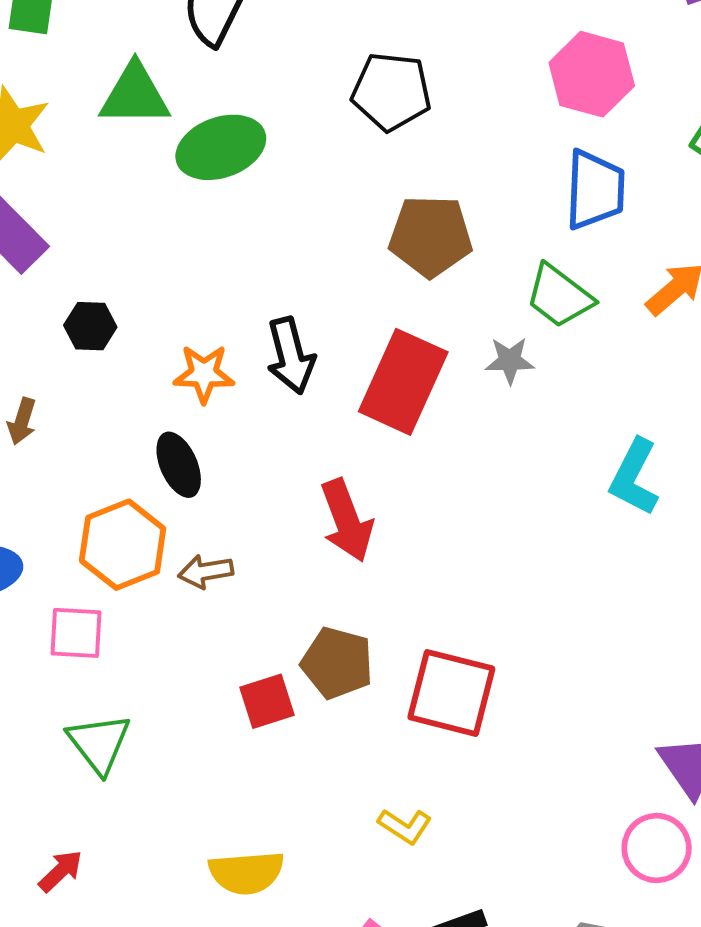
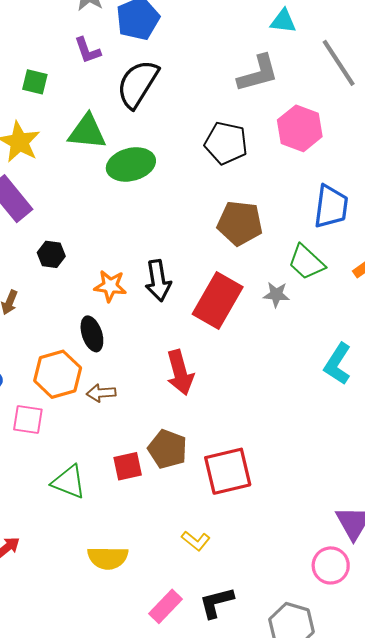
pink hexagon: (592, 74) -> (300, 128), moved
red square: (451, 693) -> (228, 471), turned -33
green triangle: (99, 743) -> (69, 482), moved, turned -36

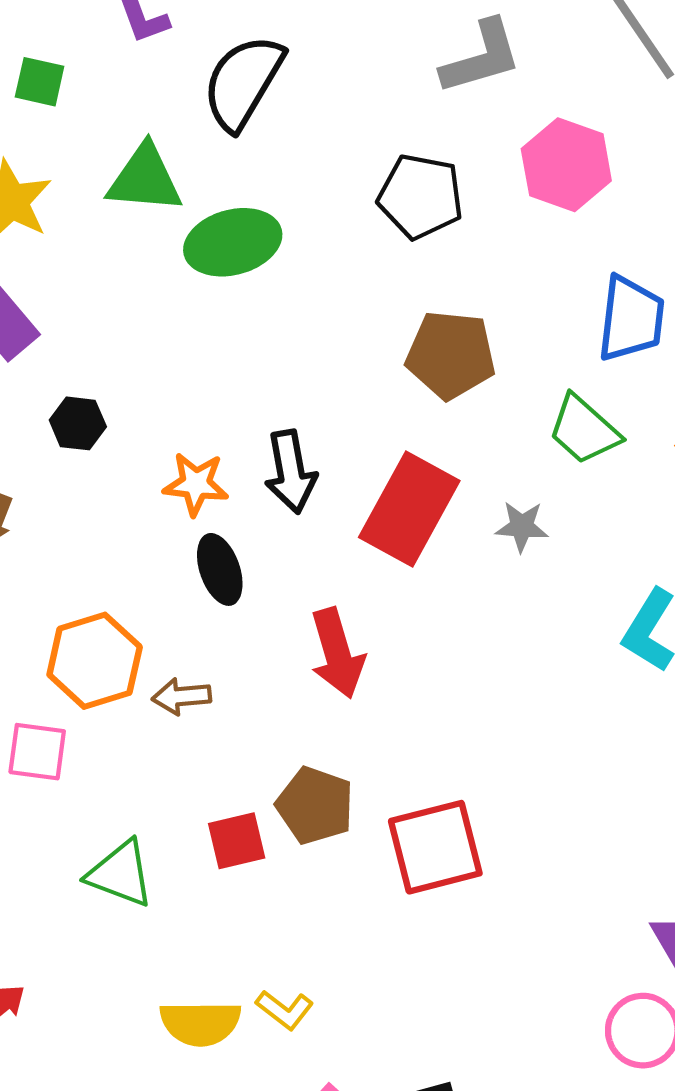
gray star: (276, 294) -> (522, 526), moved
black ellipse: (92, 334) -> (220, 569), moved
yellow L-shape: (196, 541) -> (285, 1010), moved

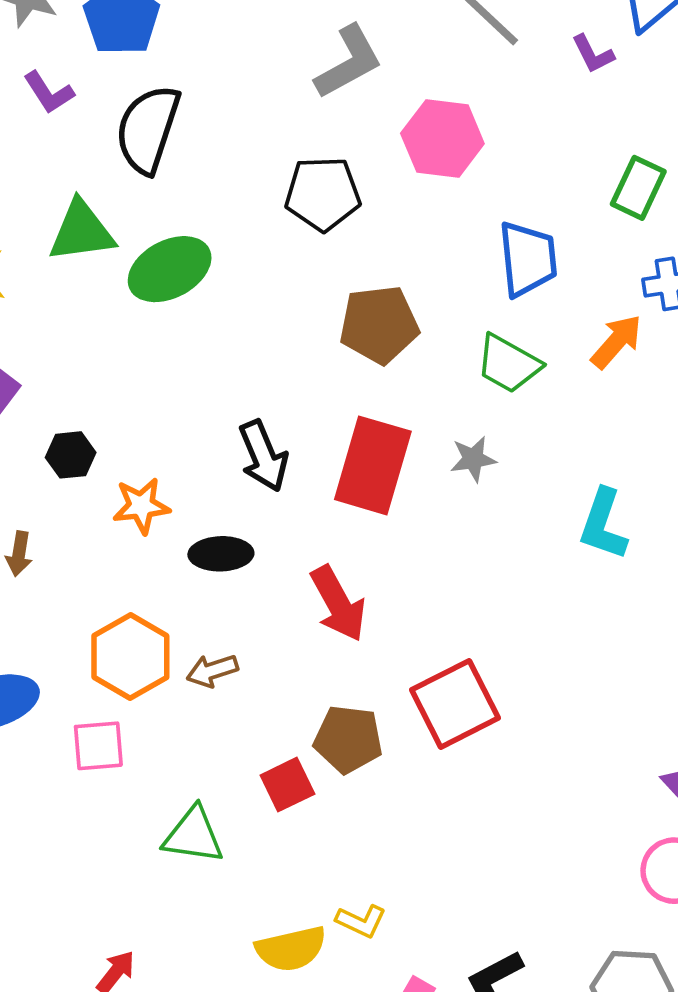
orange star: (196, 484) -> (141, 506), moved
black ellipse: (220, 569) -> (221, 554), turned -60
red square: (435, 847) -> (455, 704), moved

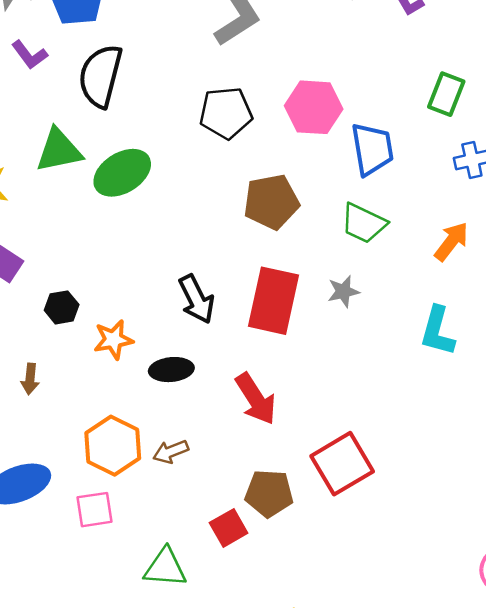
pink hexagon: (442, 139) -> (314, 107), moved
orange arrow: (616, 342) -> (451, 241), moved

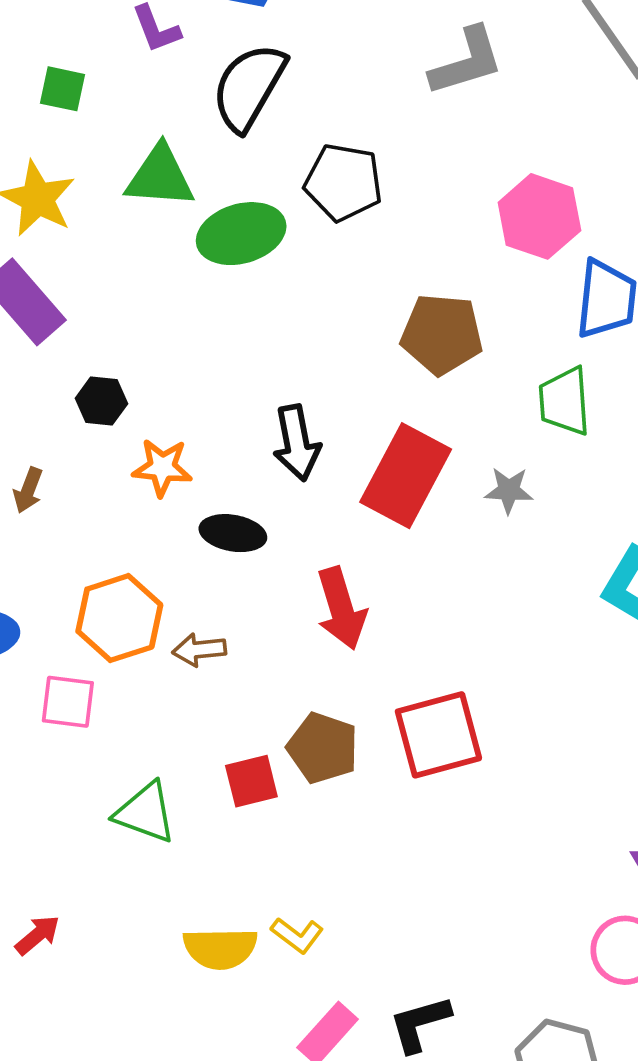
black pentagon: (226, 113) -> (343, 182), moved
green trapezoid: (364, 223) -> (565, 401), turned 45

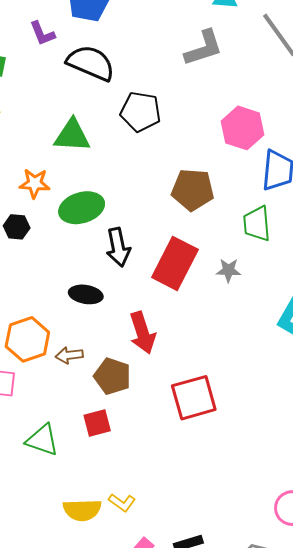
black semicircle: (249, 87) -> (91, 63), turned 84
green triangle: (160, 177) -> (72, 136), moved
green ellipse: (241, 234) -> (82, 208), moved
orange star: (162, 467) -> (35, 183), moved
brown pentagon: (323, 748) -> (112, 376), moved

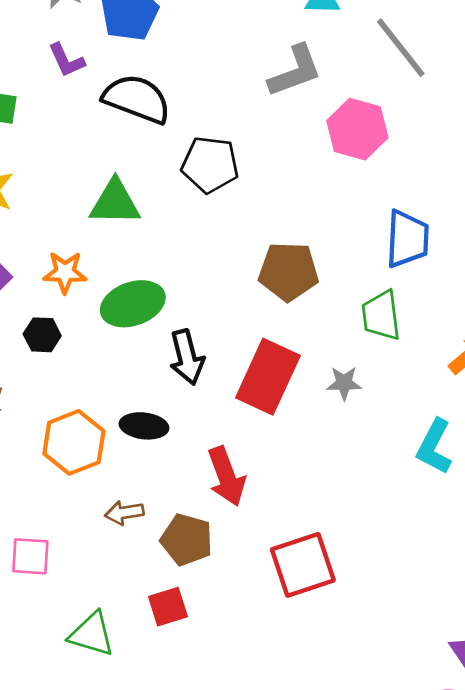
pink hexagon: (242, 128) -> (357, 129), moved
orange hexagon: (27, 339) -> (74, 442), moved

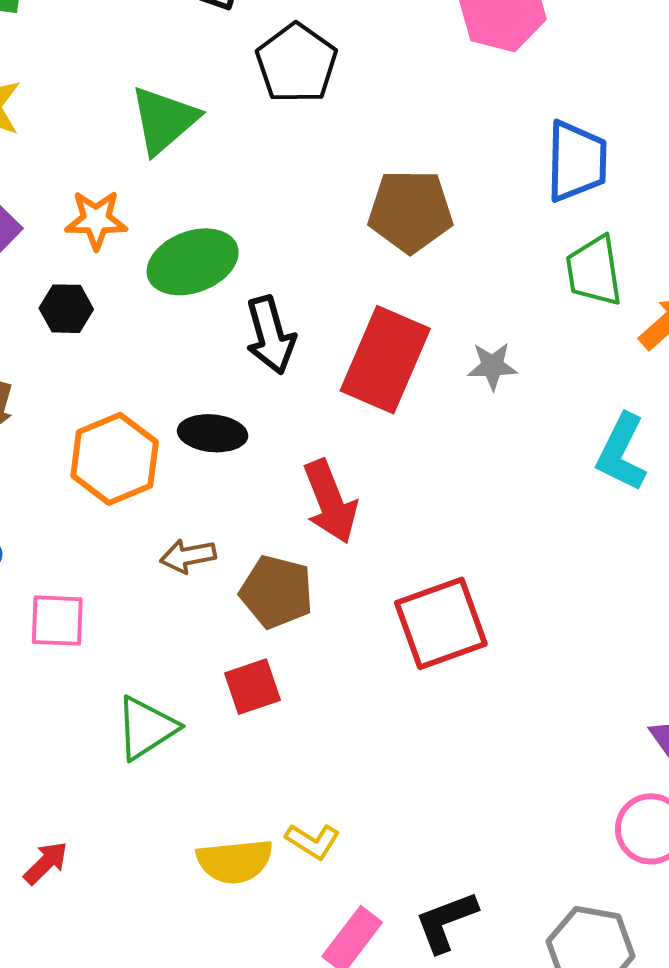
black pentagon: (210, 165) -> (296, 63), turned 30
green triangle: (115, 203) -> (164, 120), turned -40
green trapezoid: (381, 315) -> (594, 271), moved
green triangle: (92, 634) -> (146, 728), turned -48

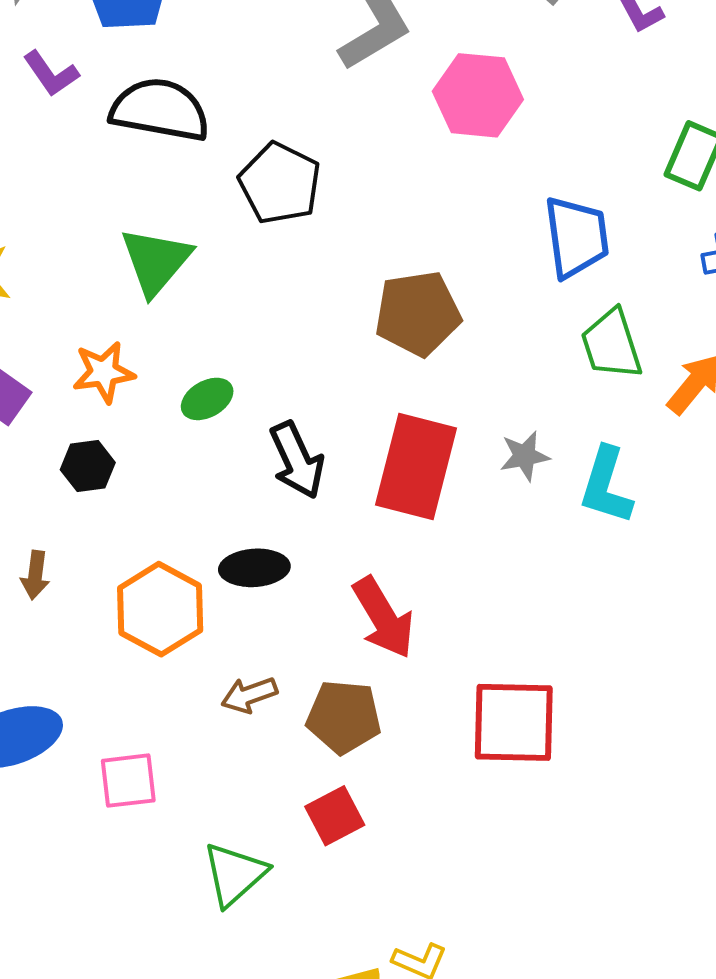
green ellipse: (193, 262) -> (207, 399), size x0.6
cyan L-shape: (622, 452) -> (606, 486), moved
red square: (441, 623) -> (514, 722), turned 30

